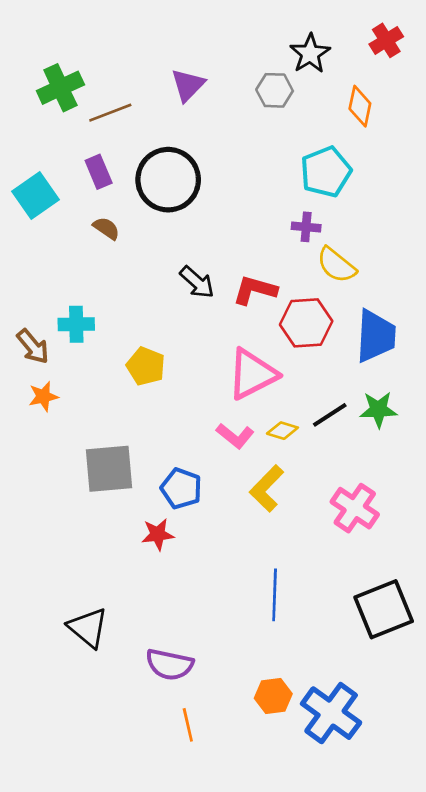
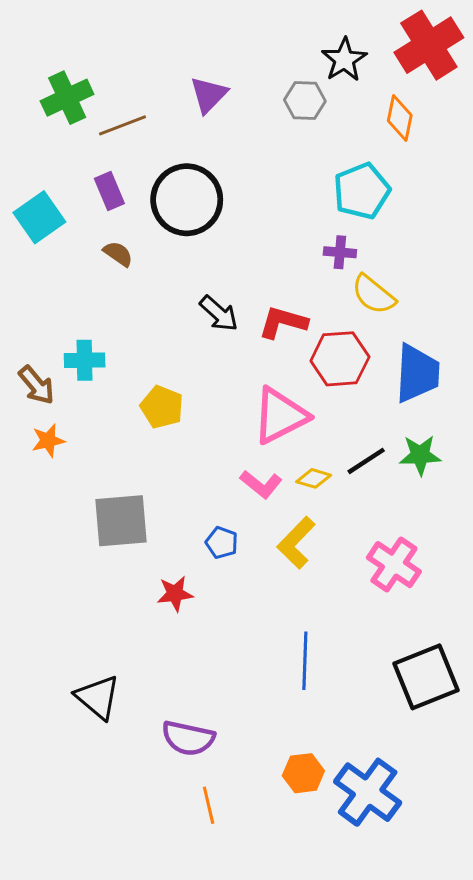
red cross: (386, 40) -> (429, 45), size x1.8
blue pentagon: (181, 488) -> (222, 543), moved, size x0.7

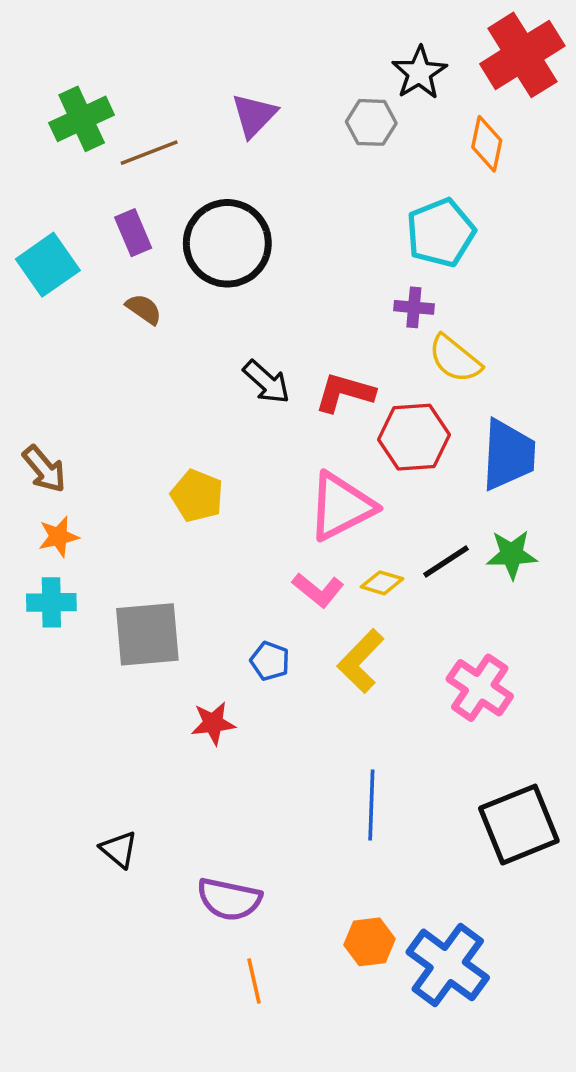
cyan cross: (85, 360) -> (51, 602), moved
black triangle: (98, 697) -> (119, 849), size x0.7

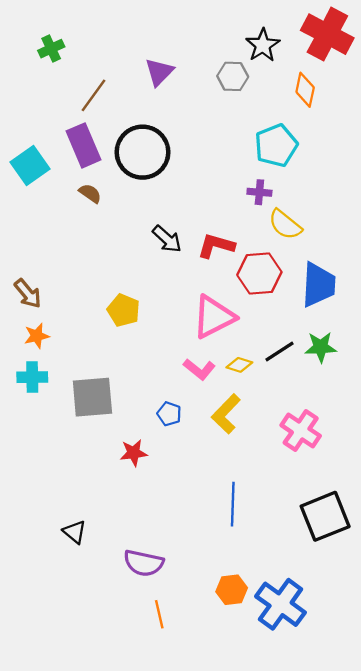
red cross: (522, 55) -> (327, 34), turned -30
green cross: (82, 119) -> (51, 49), moved, size x0.7
brown line: (149, 153) -> (93, 95), turned -33
purple rectangle: (133, 233) -> (83, 145), size x1.5

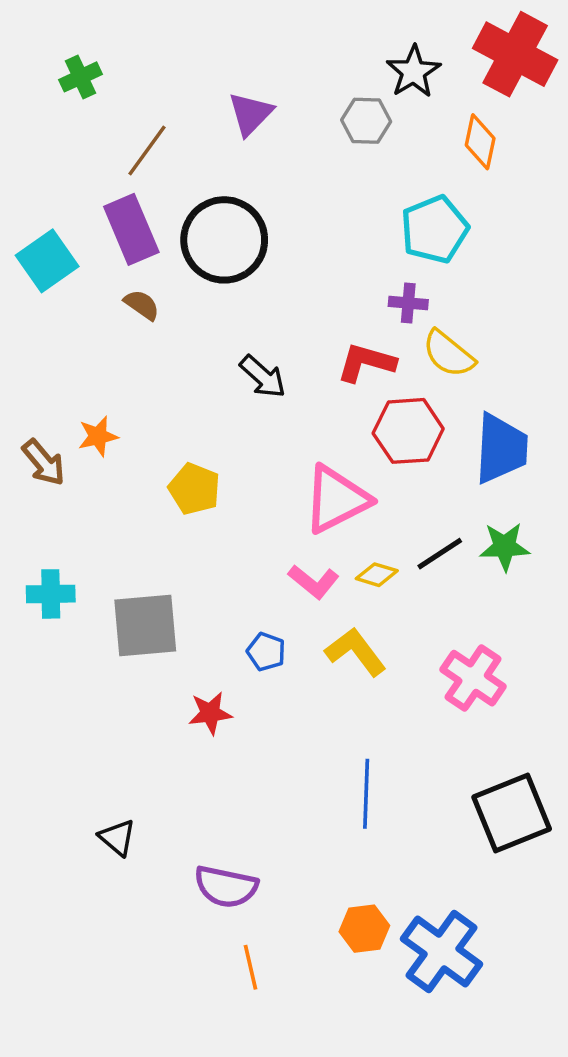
red L-shape: (216, 246) -> (366, 363), moved
orange star: (37, 336) -> (98, 436), moved
yellow L-shape: (226, 414) -> (356, 652), turned 99

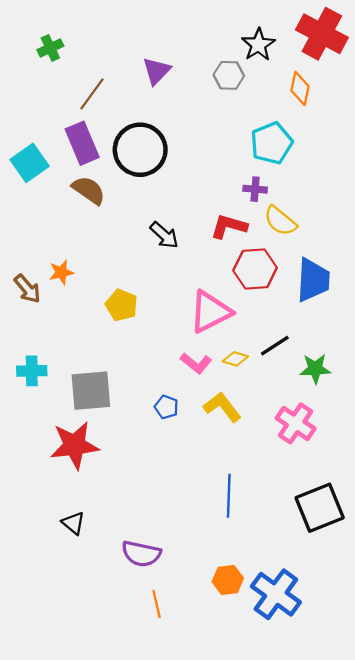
brown semicircle: (142, 305) -> (89, 190), size x1.5
green star: (505, 547) -> (315, 369), moved
red star: (210, 713) -> (74, 445), moved, size x1.8

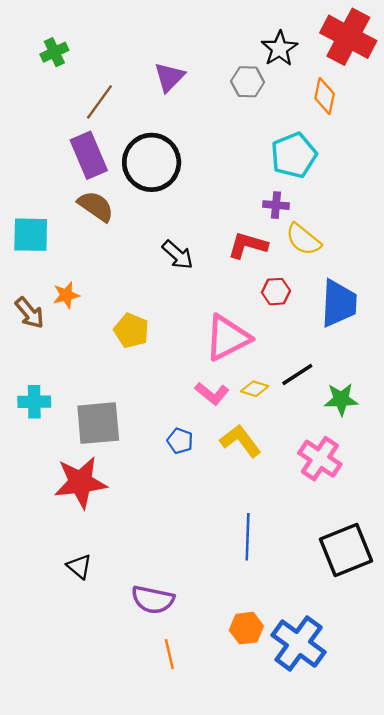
cyan square: (30, 163) -> (31, 235), moved, turned 36
red hexagon: (255, 269) -> (276, 292), size x0.6

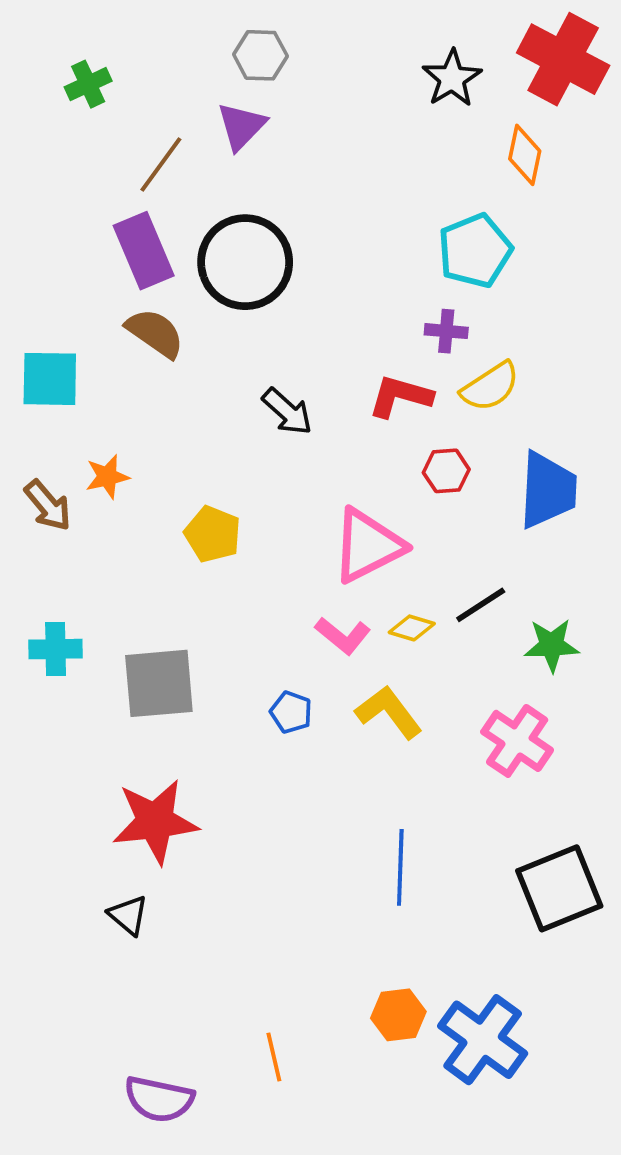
purple triangle: (169, 77) -> (241, 126), moved
gray hexagon: (248, 82) -> (260, 55), moved
yellow semicircle: (303, 239) -> (490, 387), turned -72
red star: (80, 482) -> (155, 821), moved
purple semicircle: (153, 600) -> (159, 1099), moved

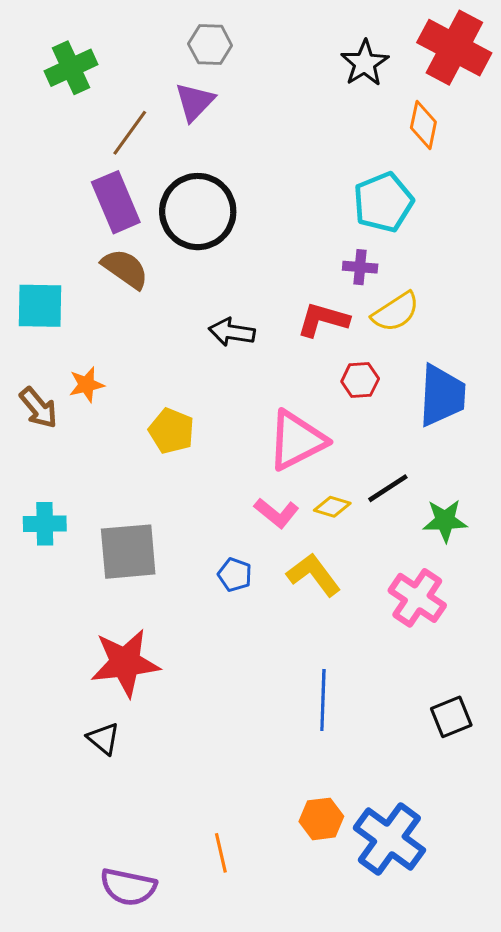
green cross: (88, 84) -> (71, 68), size x1.4
black arrow: (287, 412) -> (232, 332), turned 147
black square: (559, 888) -> (451, 717), size x0.6

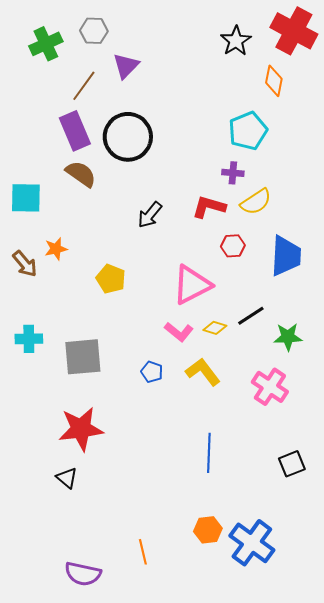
gray hexagon: (210, 45) -> (94, 31), moved
black arrow: (232, 332) -> (150, 215), turned -60

